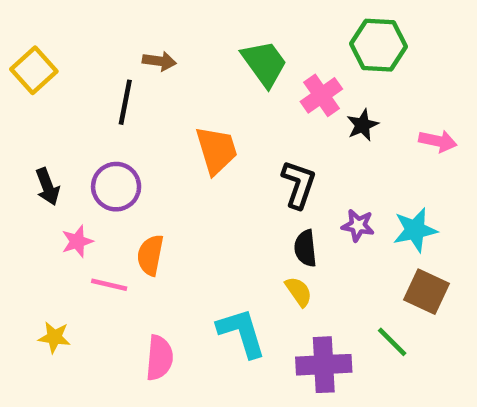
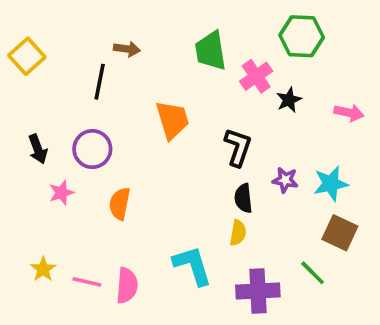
green trapezoid: (264, 63) -> (211, 51), turned -153
pink line: (109, 285) -> (87, 282), moved
yellow semicircle: (299, 292) -> (238, 233), turned 45
yellow star: (54, 337) -> (43, 269), turned 30

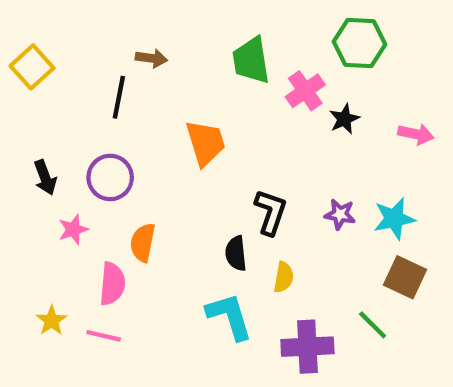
black L-shape: (238, 147) -> (271, 212), moved
black semicircle: (243, 198) -> (236, 253), moved
pink semicircle: (127, 286) -> (112, 284), moved

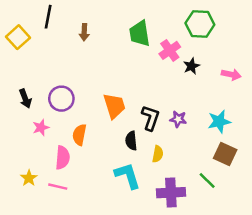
brown arrow: (151, 58) -> (84, 32), turned 84
black line: (119, 97) -> (48, 17), moved
orange trapezoid: (206, 143) -> (114, 106), moved
purple star: (340, 214) -> (178, 119), moved

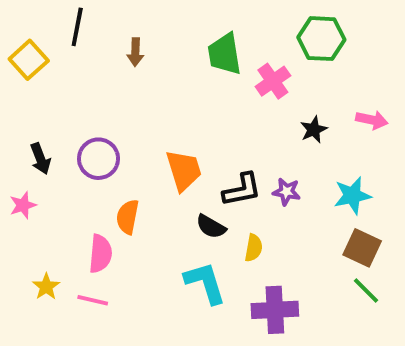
black star: (191, 66) -> (314, 130), moved
black L-shape: (150, 118) -> (242, 190), turned 60
pink star: (41, 128) -> (23, 205), moved
black semicircle: (131, 141) -> (211, 227), turned -54
green line: (207, 181) -> (366, 290), moved

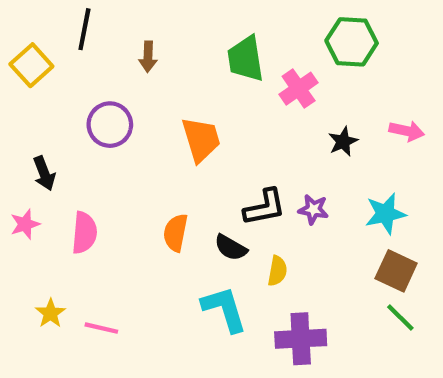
purple circle: (98, 159) -> (110, 125), moved
orange trapezoid: (184, 170) -> (201, 139), moved
orange semicircle: (128, 217) -> (176, 233), moved
pink semicircle: (100, 254) -> (84, 233), moved

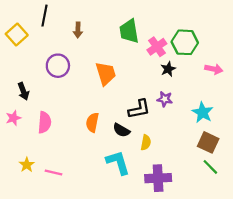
green hexagon: (352, 42) -> (185, 42), moved
black star: (343, 142) -> (168, 69), moved
purple star: (313, 209) -> (165, 99), moved
cyan star: (385, 214) -> (203, 112), turned -30

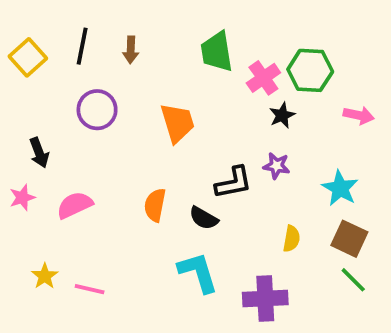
black line: (45, 16) -> (82, 46), moved
pink semicircle: (45, 122) -> (75, 205), turned -120
yellow semicircle: (146, 142) -> (291, 239), moved

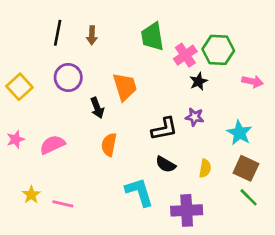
yellow square: (28, 57) -> (19, 87), moved
black arrow: (39, 153) -> (97, 108), moved
black semicircle: (204, 218) -> (166, 164), moved

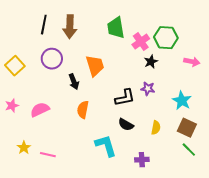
brown arrow: (92, 35) -> (70, 27), size x1.6
purple cross: (187, 210) -> (142, 160), size x0.6

